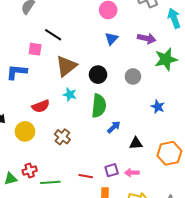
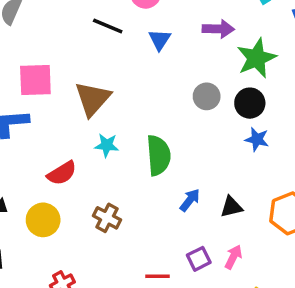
black line: (53, 35) -> (108, 26), moved
pink square: (35, 49) -> (35, 80), size x1.5
black circle: (98, 75) -> (250, 103), moved
blue arrow: (114, 127) -> (190, 200), moved
pink arrow: (132, 173) -> (233, 257), turned 128

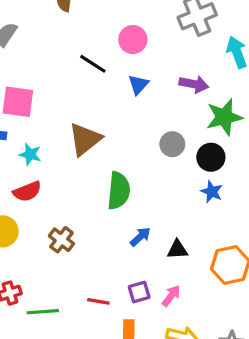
brown triangle: (93, 99) -> (85, 139), moved
cyan star: (107, 145) -> (30, 154), moved

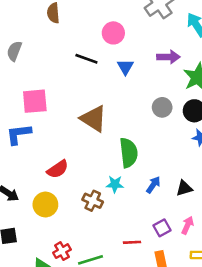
brown triangle: (85, 139) -> (93, 119), turned -36
cyan star: (30, 154) -> (115, 184), moved

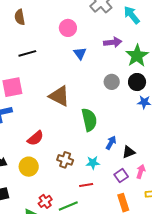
black line: (86, 59) -> (27, 53), moved, turned -30
cyan star: (115, 184) -> (93, 163), moved
black triangle: (184, 188) -> (129, 152), moved
red line: (132, 242) -> (86, 185), moved

